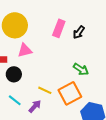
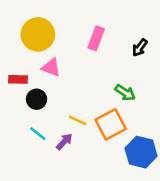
black arrow: (79, 32) -> (140, 48), moved
pink triangle: (25, 50) -> (51, 67), turned 35

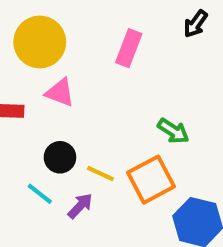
black arrow: (140, 48) -> (196, 24), moved
black circle: (37, 99) -> (60, 157), moved

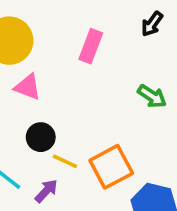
green arrow: (173, 131) -> (152, 96), moved
black circle: (60, 157) -> (41, 137), moved

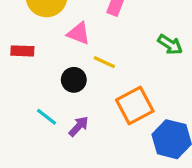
pink triangle: (28, 87) -> (79, 33), moved
yellow line: (65, 161) -> (104, 62), moved

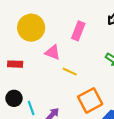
black circle: (74, 80) -> (14, 98), moved
cyan line: (46, 117) -> (31, 108), turned 32

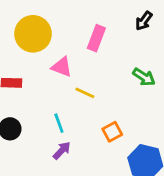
orange square: (90, 100) -> (112, 132), size x0.6
cyan line: (31, 108) -> (59, 123), moved

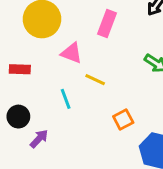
cyan line: (59, 123) -> (66, 99), moved
purple arrow: (62, 150) -> (39, 139), moved

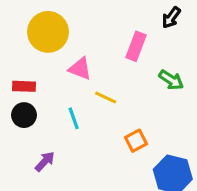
pink rectangle: (107, 23) -> (136, 46), moved
black circle: (18, 117) -> (24, 115), moved

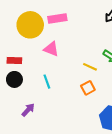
pink rectangle: (136, 46) -> (57, 19), moved, turned 60
yellow line: (106, 97) -> (90, 67), moved
orange square: (136, 141) -> (88, 88), moved

